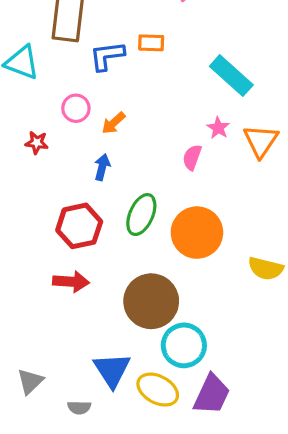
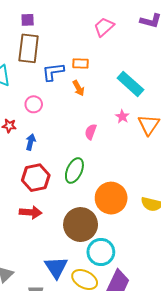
orange arrow: (114, 123) -> (78, 88), moved, turned -77
pink semicircle: (192, 157) -> (91, 132), moved
blue arrow: (102, 167) -> (31, 142), moved
orange circle: (197, 233) -> (111, 198), moved

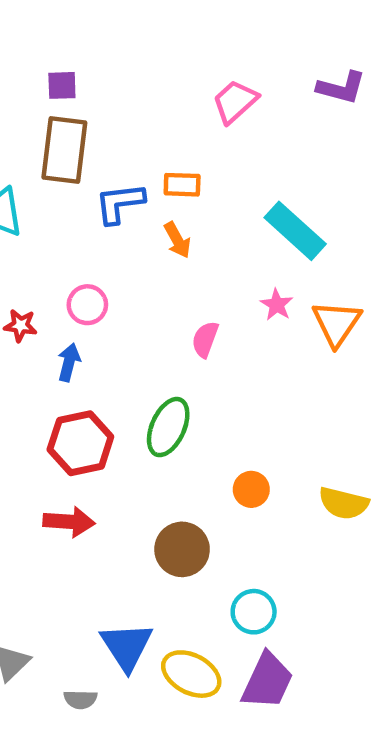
pink circle: (34, 104) -> (87, 305), moved
orange circle: (111, 198) -> (251, 489), size x0.5
brown circle: (81, 225) -> (182, 549), size x0.7
cyan circle: (101, 252) -> (254, 612), moved, size x0.7

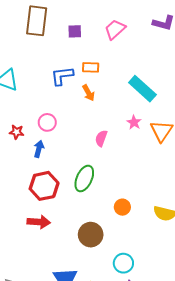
purple square: (62, 85) -> (75, 31), moved
brown rectangle: (64, 150) -> (37, 21), moved

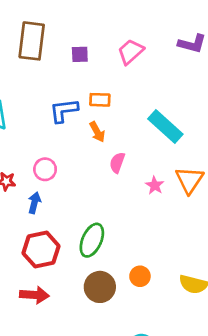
pink star: (134, 122) -> (155, 185), moved
pink semicircle: (101, 138) -> (117, 163), moved
brown circle: (91, 235) -> (100, 287), moved

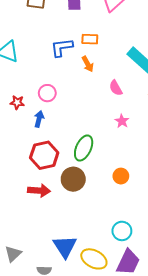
pink semicircle: (117, 163) -> (116, 88), moved, turned -49
pink star: (155, 185) -> (122, 121), moved
brown circle: (100, 287) -> (73, 179), moved

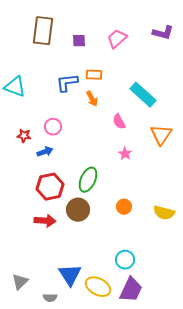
blue arrow: (39, 119) -> (45, 152), turned 56

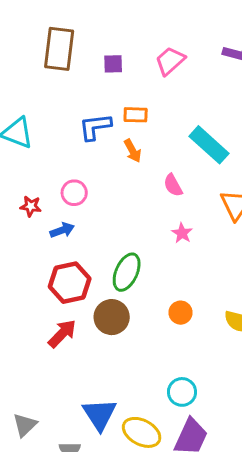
red arrow: (45, 221) -> (62, 334), turned -50

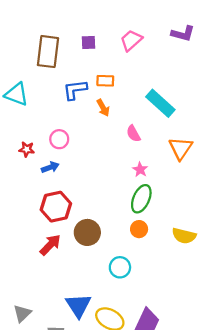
brown rectangle: (59, 49) -> (48, 52), moved
green ellipse: (127, 272) -> (141, 199), moved
cyan circle: (182, 392) -> (120, 267), moved

